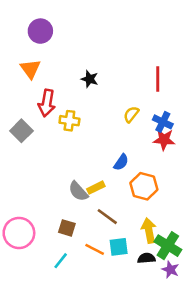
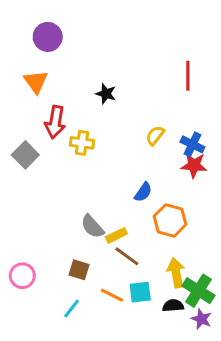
red line: (158, 79) -> (188, 76), moved
yellow rectangle: (96, 188) -> (116, 235), moved
pink circle: (19, 233) -> (22, 276), size x0.7

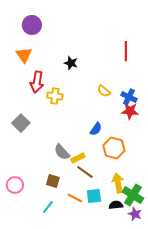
yellow semicircle: (155, 135) -> (104, 91), turned -88
gray square: (25, 155) -> (21, 123), moved

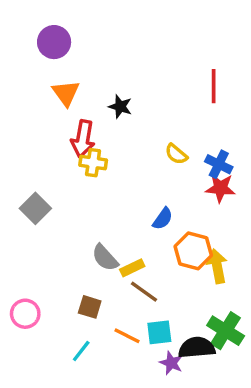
orange triangle: (24, 55) -> (66, 93), moved
red arrow: (37, 82) -> (83, 139), moved
yellow arrow: (118, 183) -> (217, 266), moved
black semicircle: (116, 205) -> (197, 348), size x1.5
purple star: (135, 214) -> (171, 363), moved

